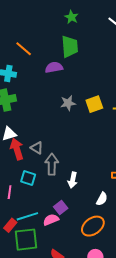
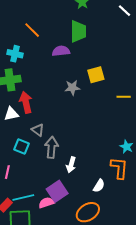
yellow square: (94, 104) -> (96, 75), moved
red arrow: (17, 149) -> (26, 102), moved
cyan square: (28, 178) -> (21, 147), moved
purple square: (61, 208) -> (57, 191), size x1.5

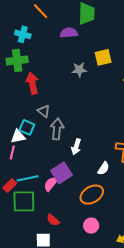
white triangle: (11, 114) -> (18, 136), moved
pink semicircle: (46, 203) -> (51, 184), turned -35

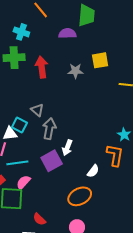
red arrow: (32, 83) -> (42, 67), moved
purple square: (61, 173) -> (52, 161), moved
cyan line: (28, 178) -> (17, 163), moved
pink semicircle: (51, 184) -> (23, 182), moved

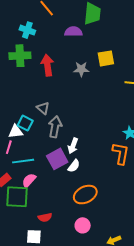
white semicircle: (93, 171) -> (74, 166), moved
red semicircle: (39, 219) -> (45, 217), turned -56

